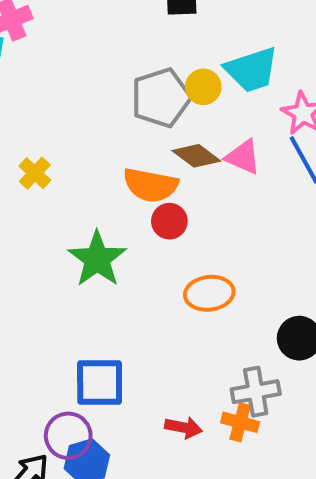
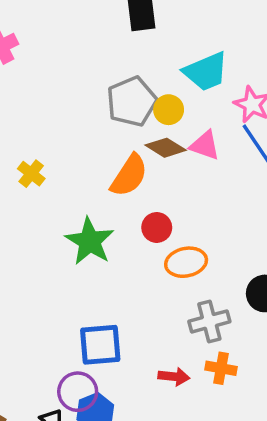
yellow circle: (203, 87) -> (169, 110), moved
orange semicircle: (150, 185) -> (129, 175), turned -63
red circle: (169, 221) -> (157, 227), moved
gray cross: (256, 392) -> (209, 321), moved

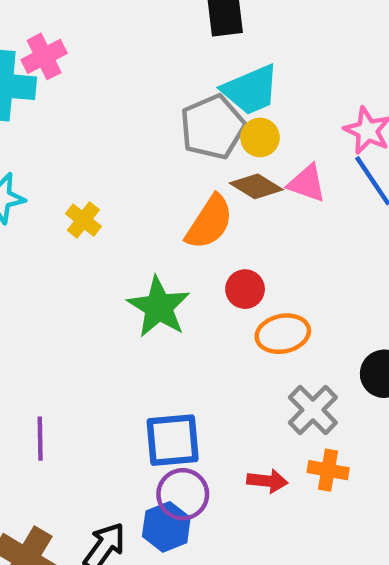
cyan trapezoid: (206, 72) -> (251, 90), moved
gray cross: (209, 321) -> (313, 410), turned -30
purple circle: (78, 392) -> (183, 494), moved

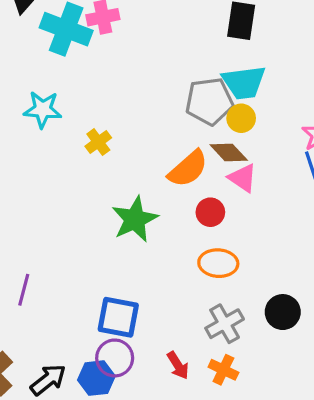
pink triangle: (307, 183) -> (243, 178), moved
red circle: (245, 289) -> (210, 212), moved
red arrow: (267, 481) -> (178, 365), turned 36

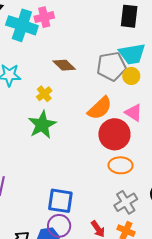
brown diamond: (229, 153) -> (64, 65), moved
red circle: (210, 212) -> (114, 134), size x1.8
green star: (135, 219) -> (42, 125), moved

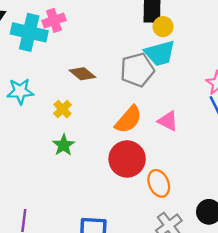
yellow circle: (131, 76) -> (163, 27), moved
green star: (42, 125) -> (64, 145), size x0.7
red circle: (114, 134) -> (127, 159), moved
orange ellipse: (120, 165) -> (159, 183), turned 70

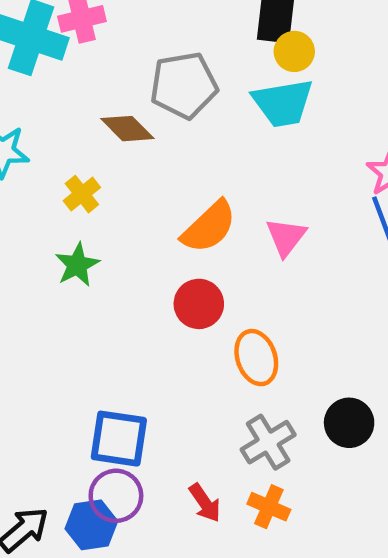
gray pentagon: (137, 70) -> (184, 85), moved
pink triangle: (168, 121) -> (286, 237), turned 35
red circle: (127, 159) -> (199, 304), size x0.7

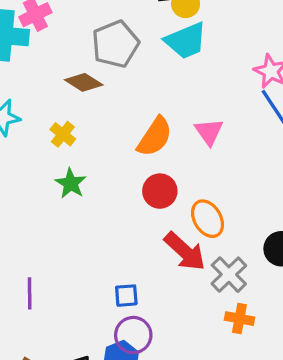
blue square: (119, 439) -> (126, 296), size x0.6
red arrow: (205, 503) -> (185, 251), moved, size x1.6

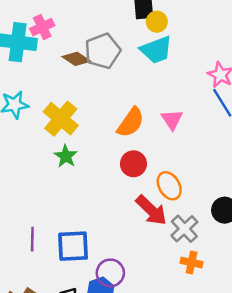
brown diamond: (84, 82) -> (76, 59), moved
yellow cross: (63, 134) -> (61, 119), size x1.8
blue square: (126, 296) -> (73, 246), moved, size x1.8

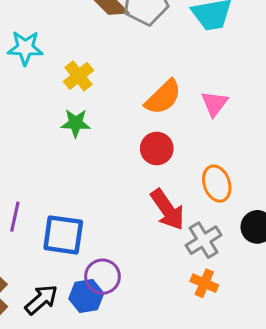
yellow cross: (61, 119) -> (78, 76), size x0.7
green star: (66, 156) -> (76, 123), turned 30
orange ellipse: (169, 186) -> (217, 184), moved

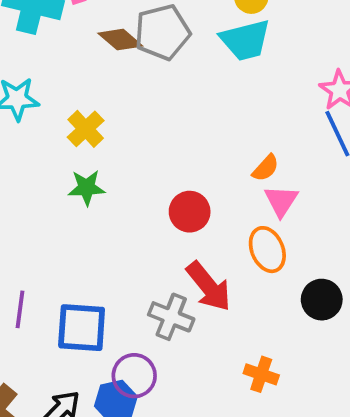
orange semicircle: (163, 97) -> (266, 168), moved, size x0.6
pink triangle: (214, 104) -> (281, 201), moved
gray cross: (204, 240) -> (171, 317), moved, turned -32

